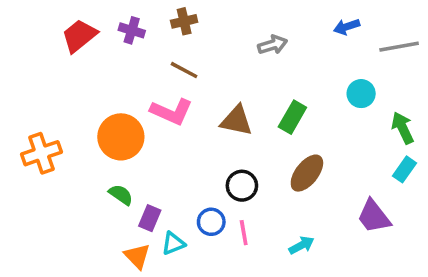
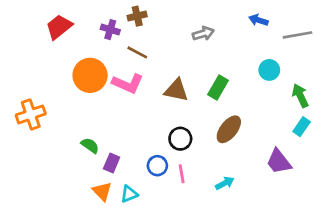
blue arrow: (347, 27) -> (258, 20), turned 36
purple cross: (132, 30) -> (110, 30), moved
orange circle: (121, 137) -> (90, 75), moved
cyan triangle: (173, 243) -> (129, 194), moved

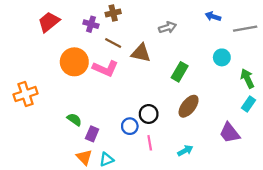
brown triangle: (176, 90) -> (141, 53), moved
blue circle: (157, 166) -> (130, 126), moved

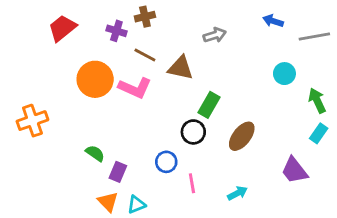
green rectangle: (180, 72) -> (209, 105), moved
black circle: (149, 114) -> (193, 132), moved

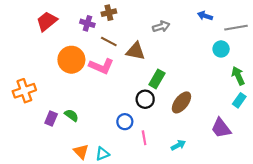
cyan circle: (284, 74) -> (221, 49), moved
purple rectangle: (118, 172) -> (51, 118), moved

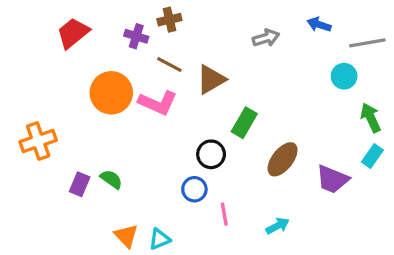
gray arrow: (161, 27) -> (266, 38), moved
brown triangle: (136, 51) -> (211, 79), turned -42
black circle: (145, 99) -> (211, 154), moved
purple trapezoid: (221, 128) -> (332, 179), moved, turned -30

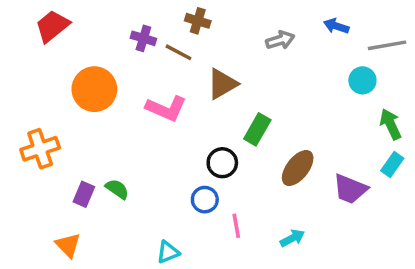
brown cross: (169, 20) -> (198, 21), moved, turned 30
red trapezoid: (73, 33) -> (52, 26), moved
brown line: (169, 65) -> (178, 52), moved
orange circle: (111, 93) -> (94, 89), moved
orange triangle: (126, 236) -> (68, 245), moved

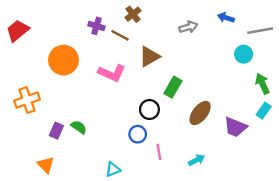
brown cross: (198, 21) -> (133, 14), turned 35
red trapezoid: (52, 26) -> (18, 31), moved

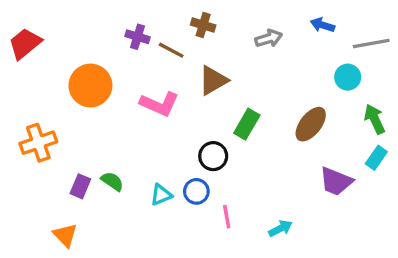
brown cross: (133, 14) -> (203, 25), moved, turned -35
brown ellipse: (200, 113) -> (311, 124), moved
cyan triangle: (113, 170) -> (161, 195), moved

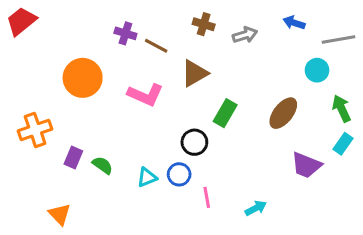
brown cross: (203, 25) -> (204, 24), moved
red trapezoid: (25, 43) -> (21, 21), moved
purple rectangle: (80, 186) -> (73, 158), moved

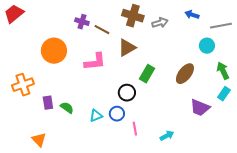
brown cross: (204, 24) -> (133, 16), size x1.5
pink L-shape: (145, 95) -> (95, 62), turned -30
purple rectangle: (73, 158) -> (48, 103), turned -32

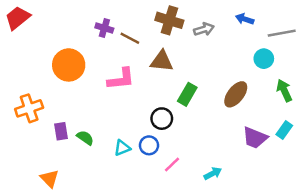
brown triangle: (127, 48) -> (162, 61), turned 36
cyan rectangle: (224, 94) -> (284, 130), moved
pink line: (135, 129) -> (172, 164), turned 56

